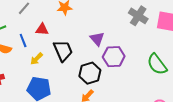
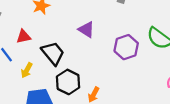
purple hexagon: (114, 57) -> (126, 47), moved
black hexagon: (90, 73) -> (68, 82), moved

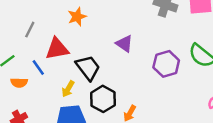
red triangle: (24, 37) -> (57, 49), size x1.5
yellow arrow: (27, 70) -> (68, 89), moved

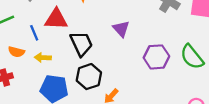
orange semicircle: (19, 83) -> (16, 52), moved
yellow arrow: (68, 89) -> (43, 58), moved, turned 49

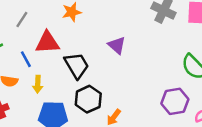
purple hexagon: (156, 57) -> (175, 101), moved
yellow arrow: (43, 58) -> (38, 84), turned -84

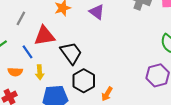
purple triangle: (117, 45) -> (97, 12), moved

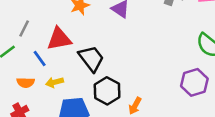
gray line: (21, 18) -> (24, 28), moved
yellow arrow: (40, 72) -> (55, 82), turned 80

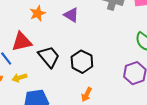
black hexagon: (107, 91) -> (82, 62), moved

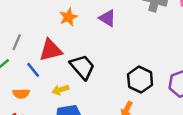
black hexagon: (82, 62) -> (140, 80), moved
yellow arrow: (19, 78) -> (61, 90), moved

